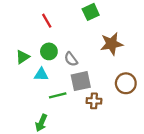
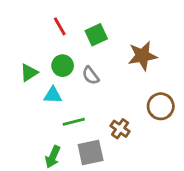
green square: (91, 12) -> (96, 35), moved
gray square: (81, 81) -> (91, 153), moved
brown cross: (94, 101) -> (120, 129), turned 32

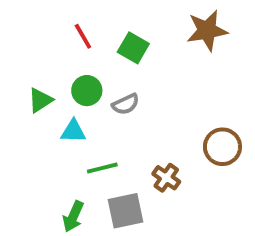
green square: (96, 35) -> (133, 48), turned -35
brown star: (142, 56) -> (207, 30), moved
gray semicircle: (91, 75) -> (126, 104), turned -78

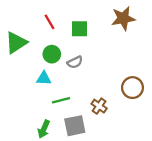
green square: (133, 48) -> (79, 29), turned -30
green triangle: (40, 100) -> (16, 43), moved, size x1.5

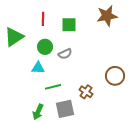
red line: (49, 22) -> (43, 19), turned 32

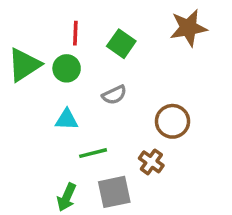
green square: (69, 25) -> (121, 44), turned 35
green circle: (45, 47) -> (67, 68), moved
brown circle: (115, 76) -> (172, 121), moved

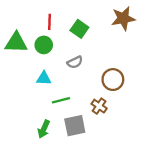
green triangle: (24, 65) -> (16, 43), turned 35

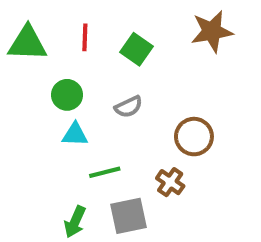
green triangle: (16, 43) -> (27, 43), moved
green circle: (44, 45) -> (67, 95), moved

